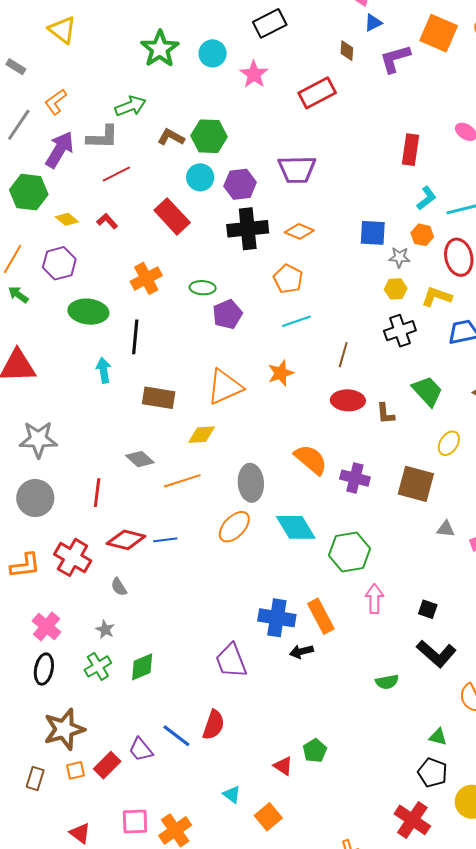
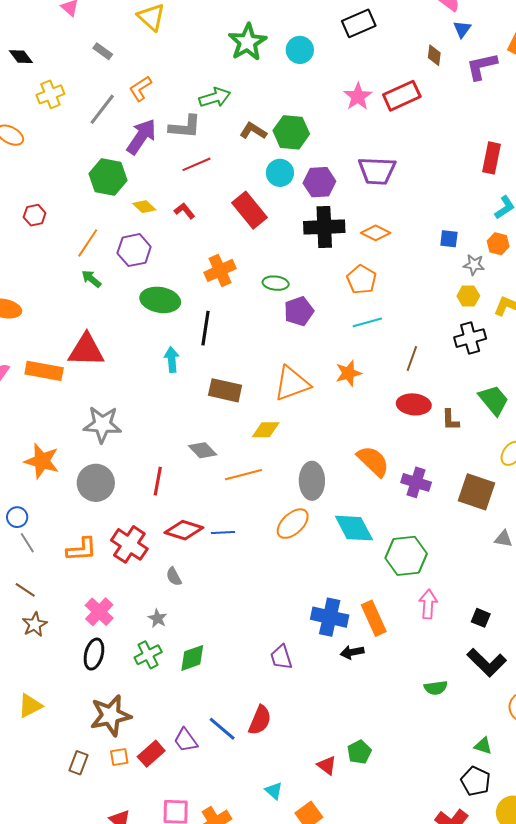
blue triangle: (373, 23) -> (462, 29), turned -30
pink star: (254, 74) -> (358, 97), moved
blue square: (373, 233) -> (449, 239), size x0.7
purple trapezoid: (231, 661) -> (281, 657), size x0.7

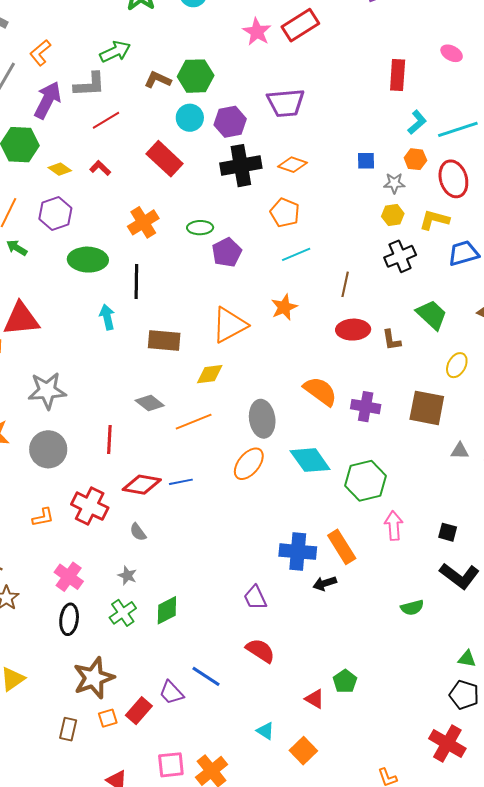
orange L-shape: (82, 549) -> (43, 517), size x0.7
red semicircle: (260, 720) -> (260, 651), moved, turned -72

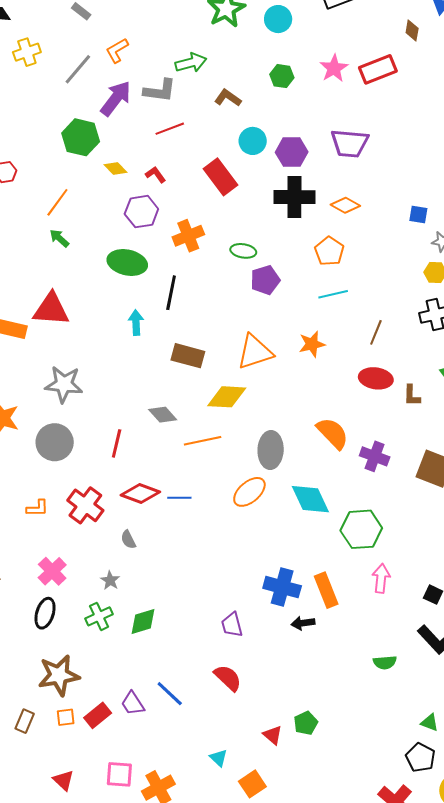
green hexagon: (196, 76) -> (282, 76), moved, size x0.7
purple hexagon: (55, 214) -> (141, 212), moved
yellow diamond: (210, 374) -> (227, 397), size x1.4

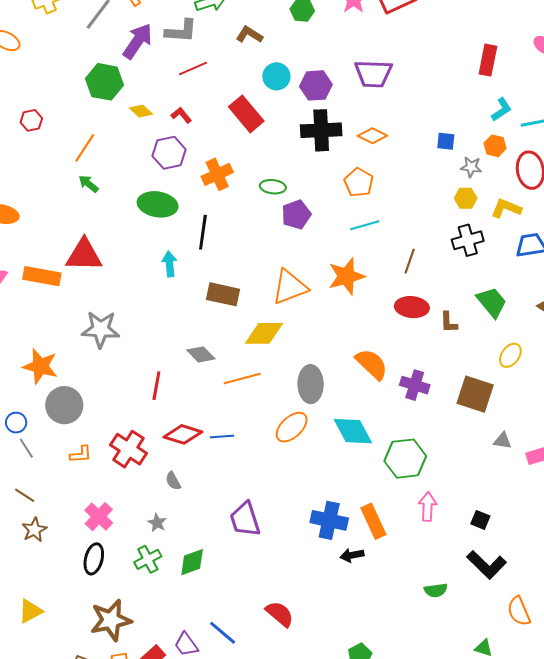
orange star: (312, 344) -> (346, 276), size x1.4
gray circle: (55, 442) -> (64, 405), moved
purple trapezoid: (232, 625) -> (245, 519), moved, size x1.4

